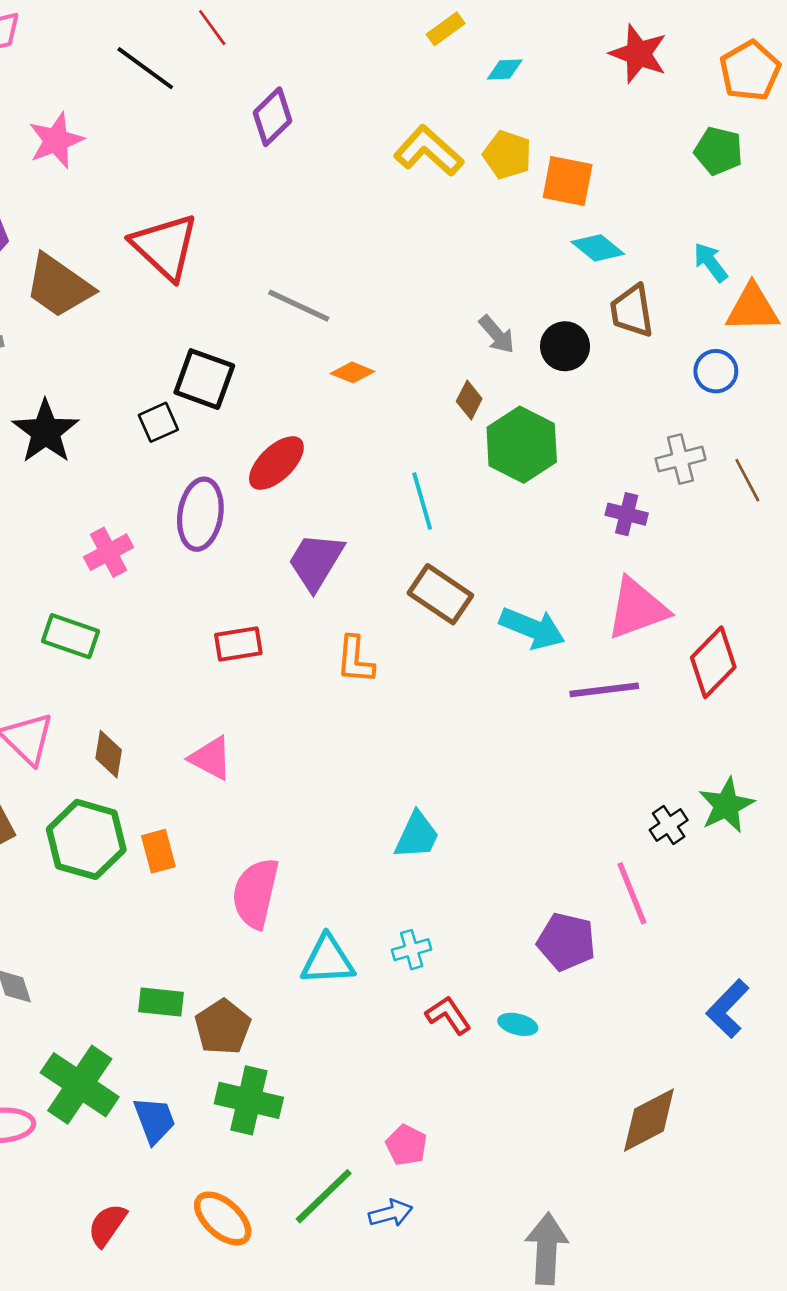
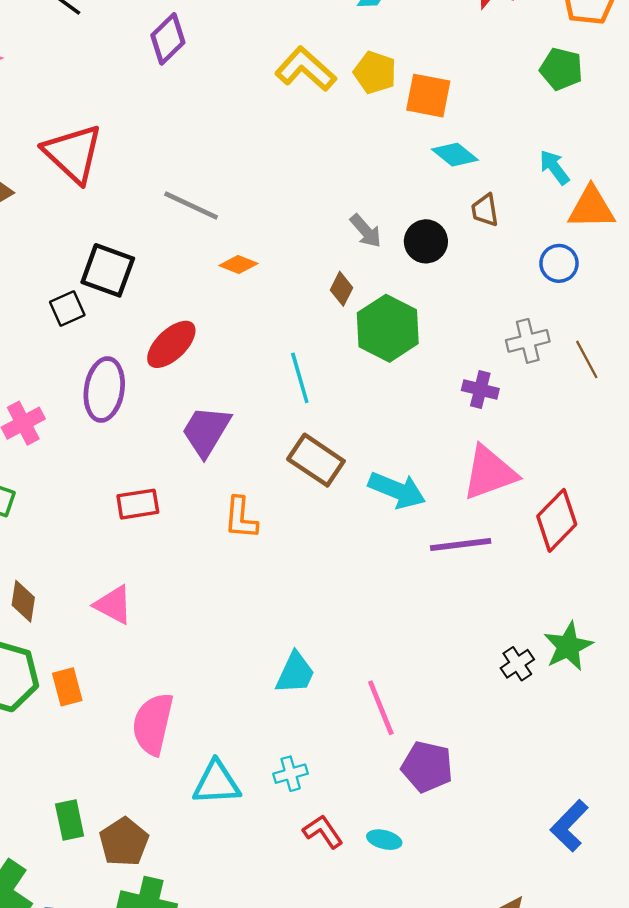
brown trapezoid: (632, 311) -> (485, 210), size x0.7
pink line: (632, 893) -> (381, 708), moved
green rectangle: (161, 1002) -> (70, 820), turned 72

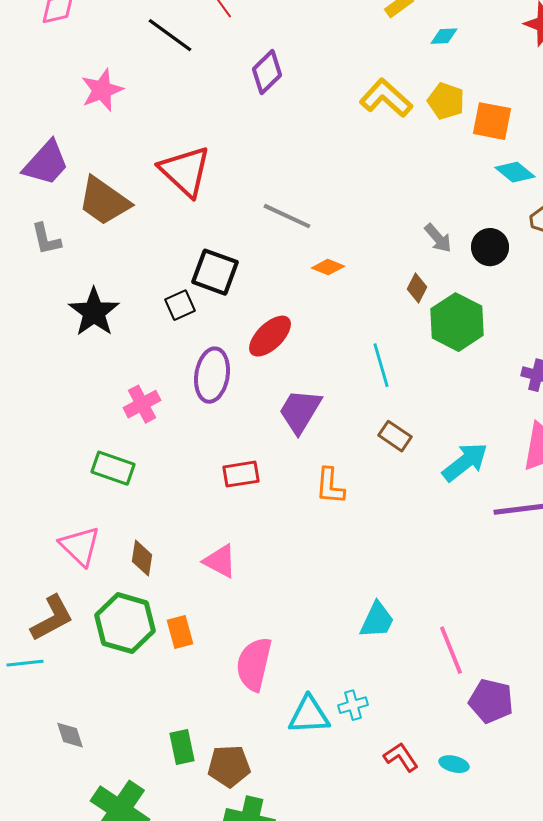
brown rectangle: (316, 460) -> (395, 436), size x0.7
cyan arrow: (397, 490) -> (465, 462), turned -60
cyan cross: (291, 774) -> (353, 705), moved
brown pentagon: (124, 842) -> (229, 766), turned 30

